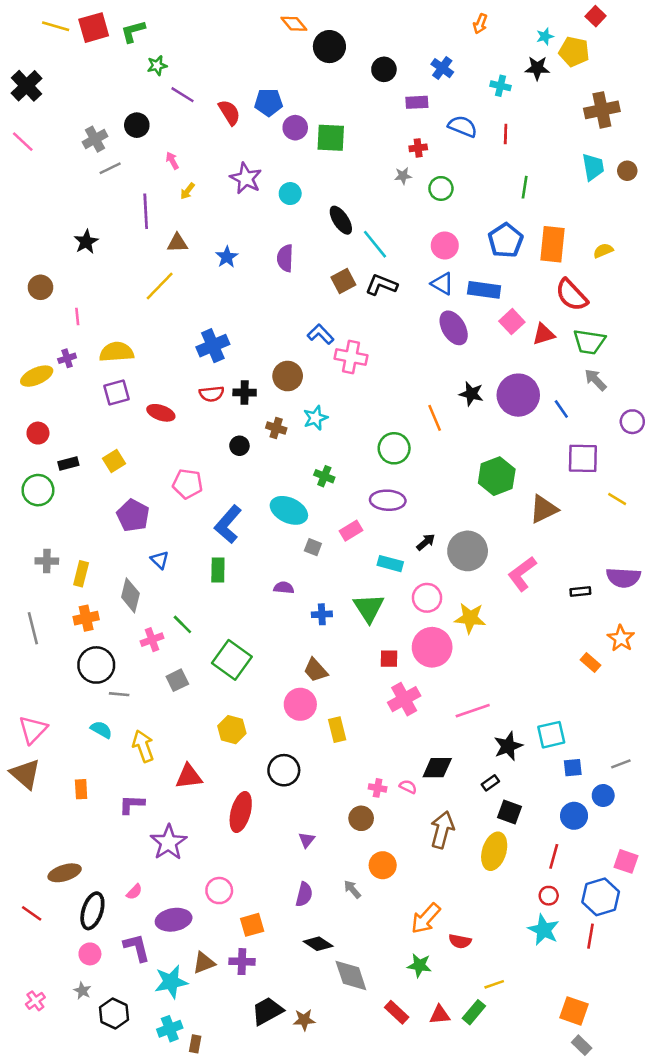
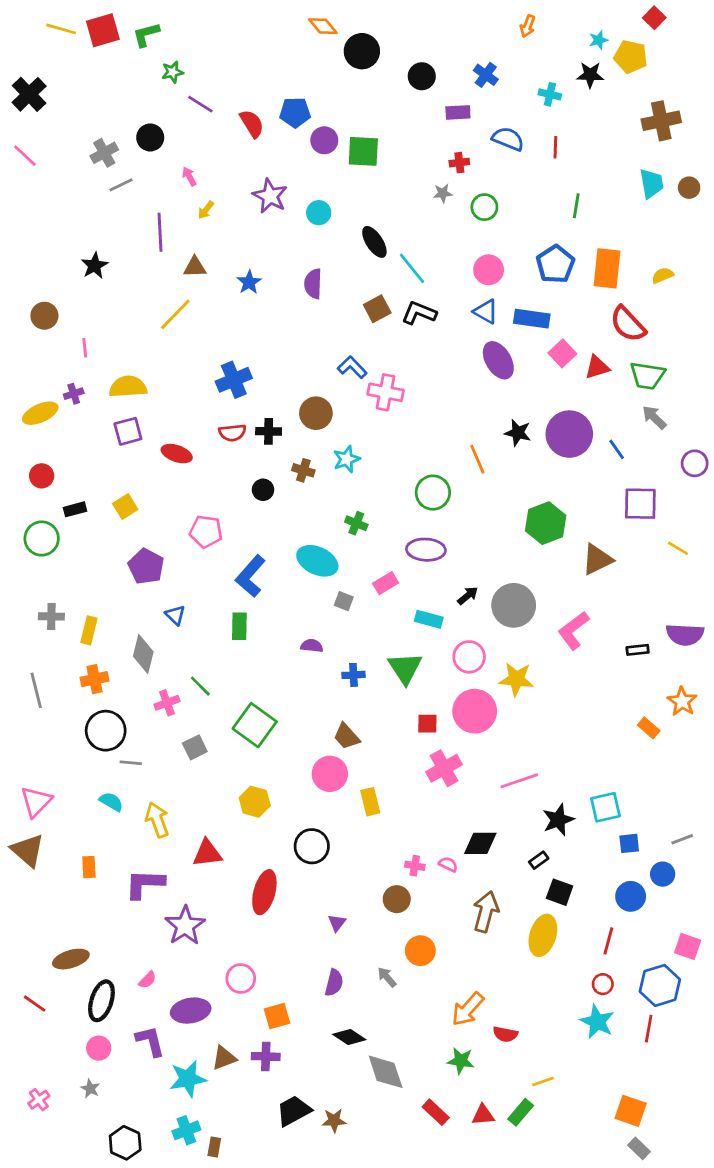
purple L-shape: (132, 804) -> (145, 884), size x1.4
black hexagon: (114, 1013) -> (125, 1143), moved

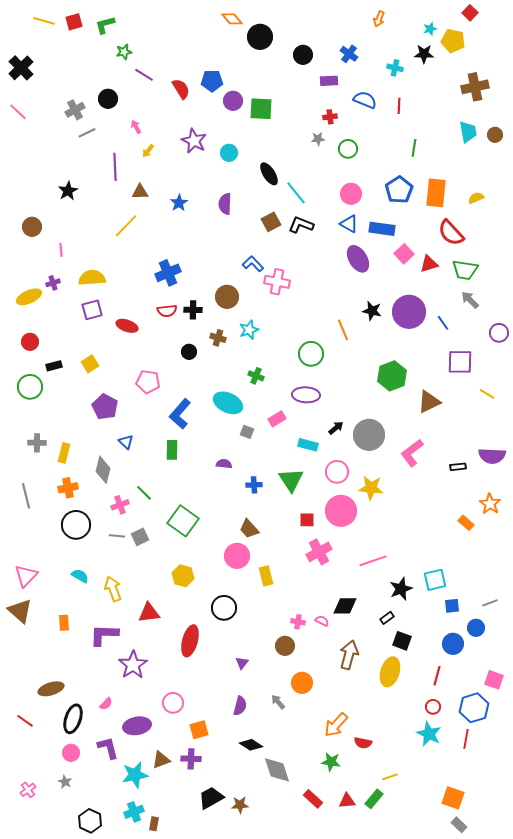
red square: (103, 30) -> (74, 22), size x0.7
gray line: (131, 763) -> (117, 536), moved

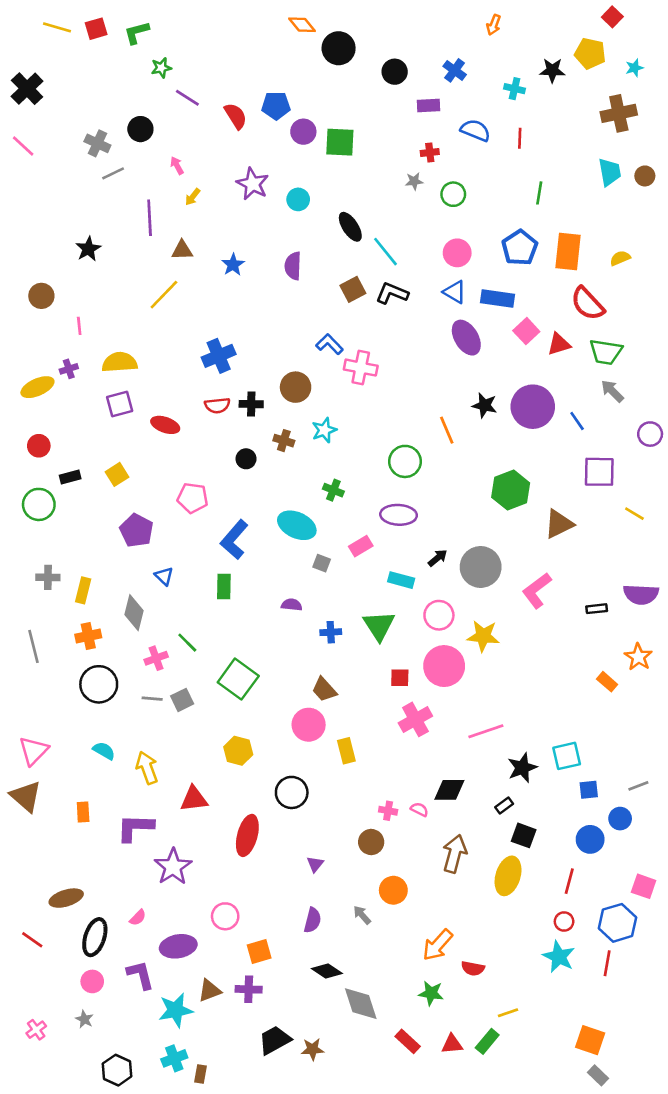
cyan star: (430, 29) -> (634, 68), moved
gray cross: (75, 110) -> (97, 143), turned -36

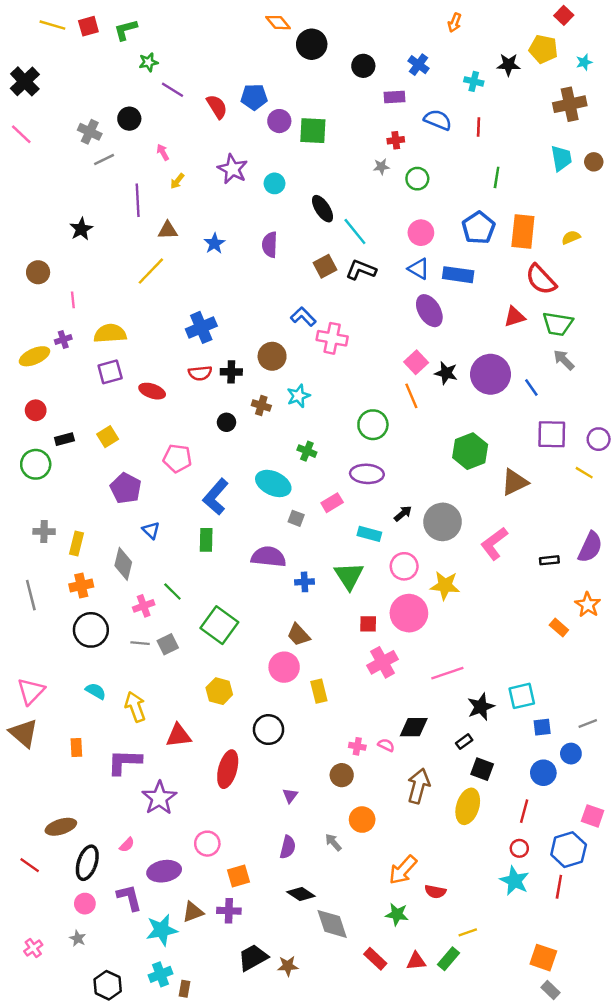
pink square: (526, 331) -> (416, 362), moved
purple circle: (650, 434) -> (599, 439), moved
purple semicircle: (641, 594) -> (590, 547), turned -68
purple semicircle: (292, 605) -> (268, 557), size x1.8

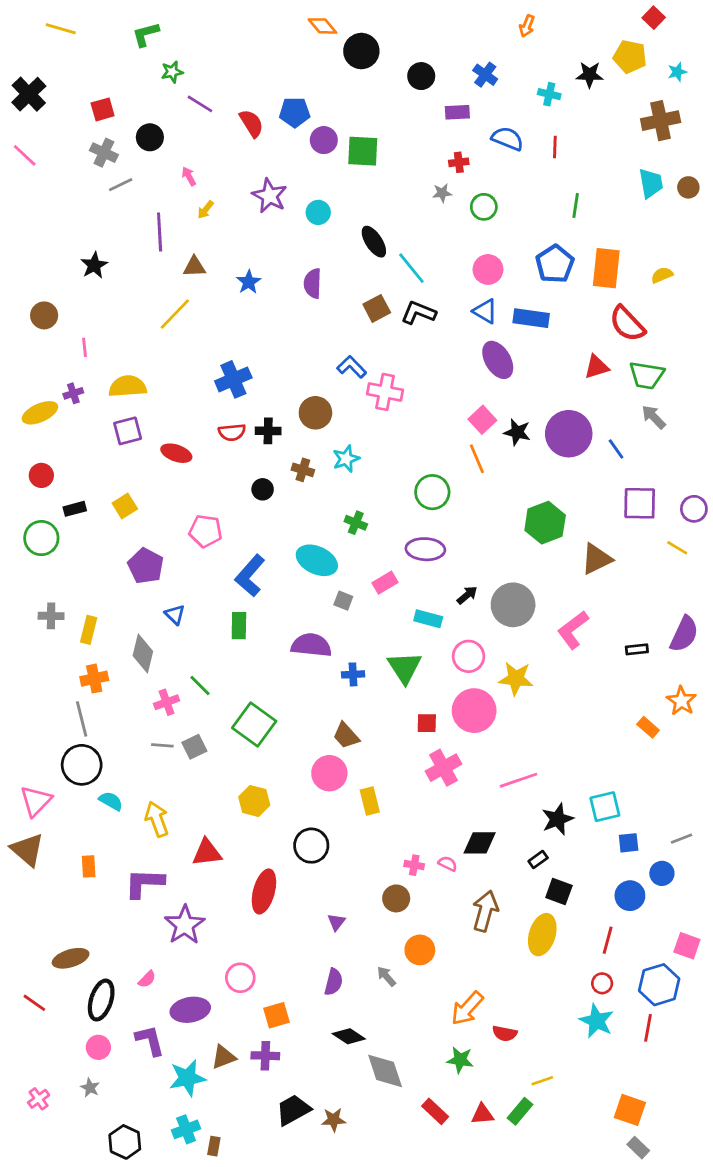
red square: (88, 26) -> (103, 109), moved
gray line: (31, 595) -> (82, 719), moved
black circle: (91, 630) -> (82, 765), moved

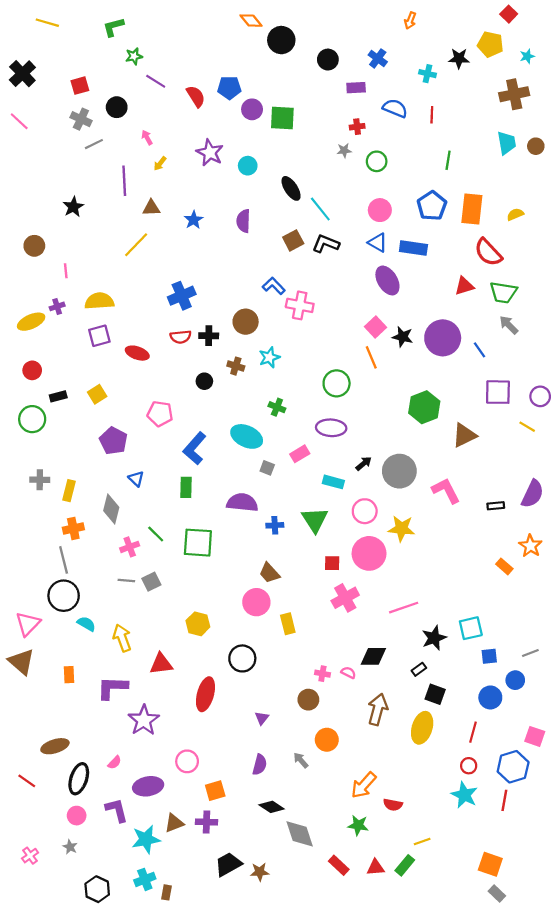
pink L-shape: (573, 630) -> (446, 491), turned 100
green square: (254, 725) -> (198, 543), moved, turned -32

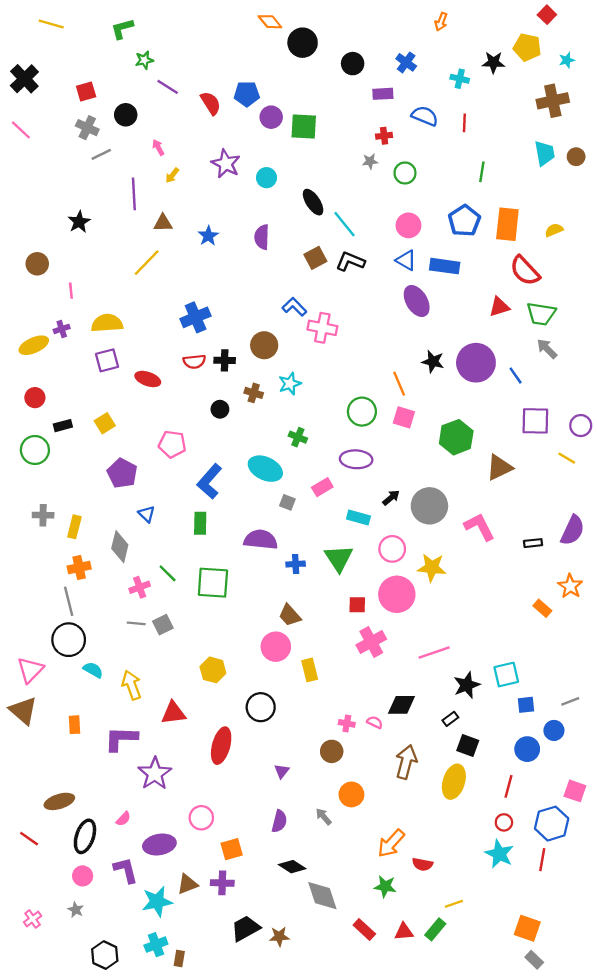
pink square: (376, 327) -> (404, 417), moved, turned -30

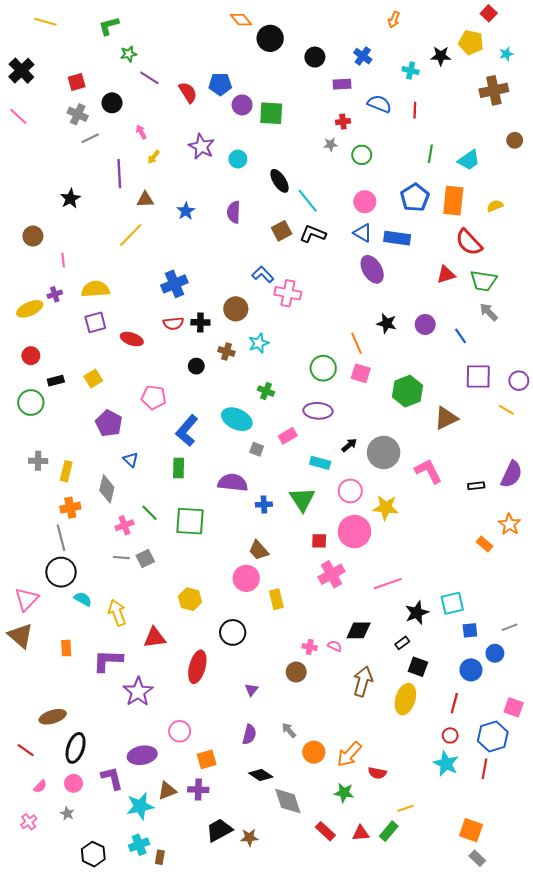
cyan trapezoid: (545, 153) -> (469, 160), moved, turned 65
purple circle: (476, 363) -> (425, 324), size x0.6
orange circle: (351, 794) -> (314, 752), moved
pink semicircle: (123, 819) -> (40, 786), moved

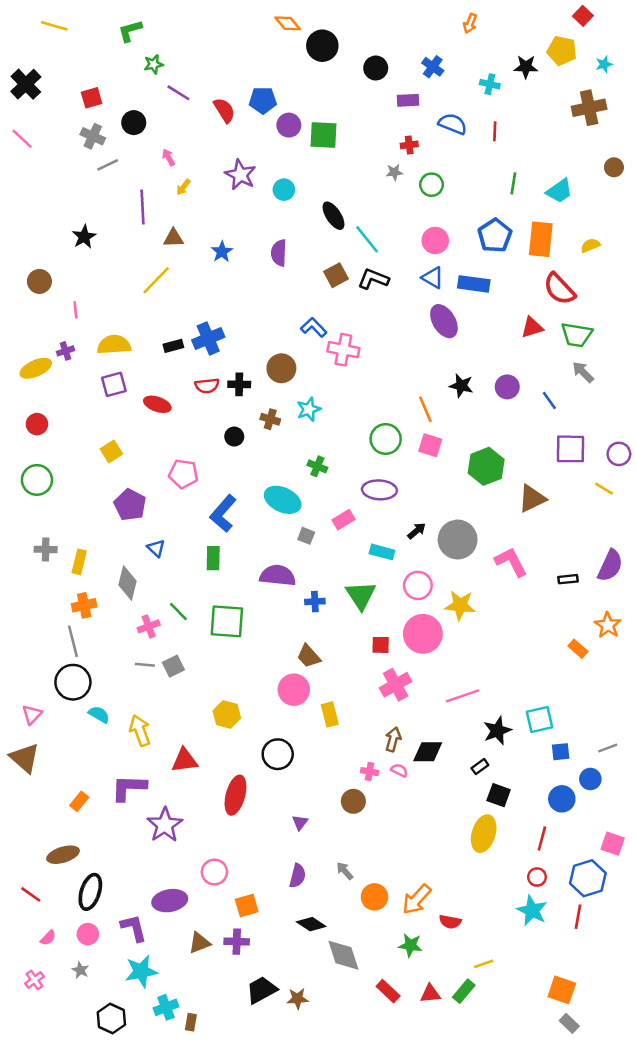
black rectangle: (56, 381) -> (173, 346), moved
pink triangle: (27, 599) -> (32, 714), size x0.7
orange rectangle: (66, 648) -> (79, 801), moved, turned 42
brown arrow: (363, 681) -> (393, 739), moved, size x0.7
cyan star: (140, 806) -> (141, 971), moved

